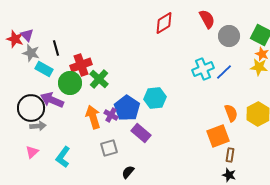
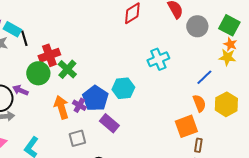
cyan rectangle: (44, 69) -> (12, 29), moved
cyan cross: (203, 69) -> (158, 59), moved
blue line: (224, 72) -> (204, 77), moved
purple arrow: (52, 100) -> (20, 90), size x0.7

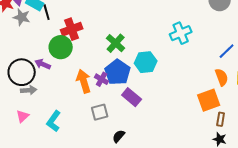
green cross: (67, 69) -> (116, 43), moved

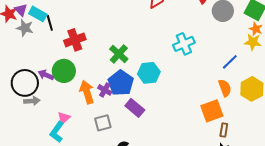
green circle: (61, 47) -> (64, 71), moved
pink triangle: (23, 116) -> (64, 118), moved

